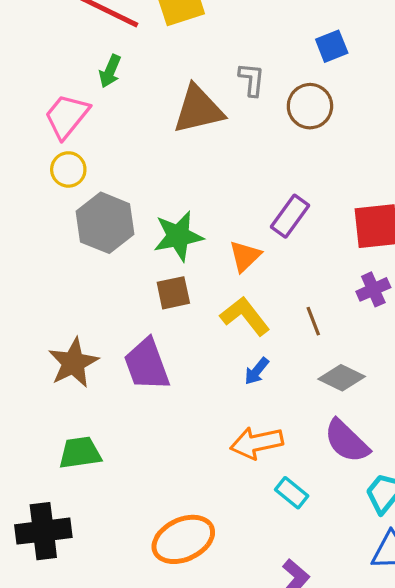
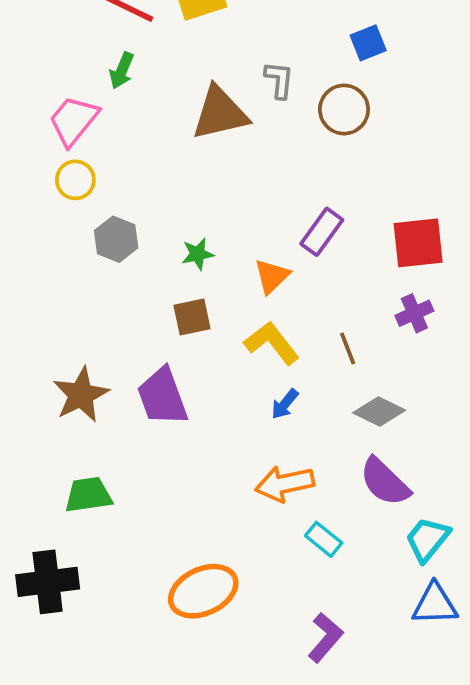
gray hexagon: (105, 223) -> (116, 239), size x0.7
green star: (178, 236) -> (198, 254), size x0.6

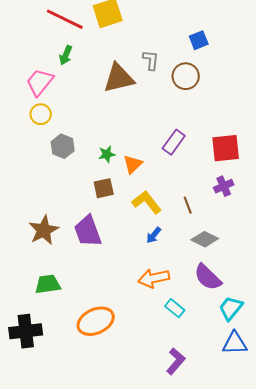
orange triangle: (272, 276) -> (133, 164), moved
orange ellipse: (203, 591) -> (96, 321), moved

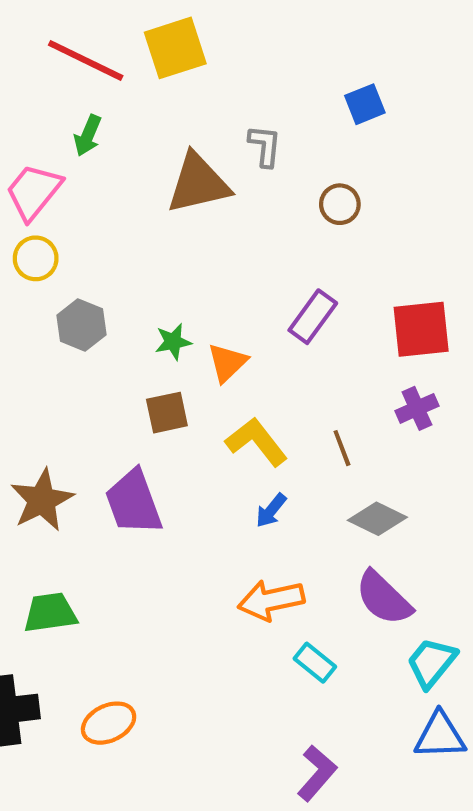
brown circle: (186, 76) -> (340, 204), moved, size x0.7
orange ellipse: (96, 321) -> (109, 723), moved, size x0.7

